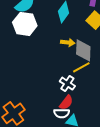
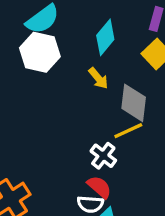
yellow arrow: (68, 42) -> (98, 78), moved, turned 40
red semicircle: (66, 103) -> (99, 187), turned -91

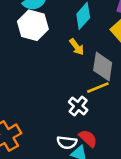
red semicircle: (99, 187) -> (88, 138), moved

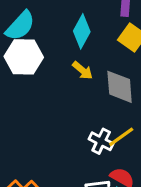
yellow line: (98, 88) -> (121, 137), moved

